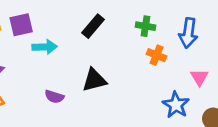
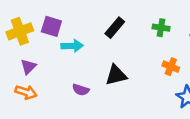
purple square: (21, 25) -> (51, 26), turned 30
orange cross: (157, 55) -> (171, 67), moved

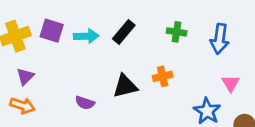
cyan arrow: (72, 46) -> (86, 36), moved
orange cross: (171, 67) -> (163, 76), moved, turned -35

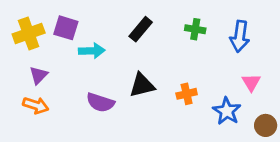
cyan arrow: (86, 36) -> (92, 51), moved
orange cross: (163, 76) -> (187, 94), moved
purple semicircle: (85, 103) -> (100, 102), size x1.4

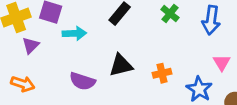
green cross: (195, 29) -> (170, 14), turned 30
purple triangle: (39, 75) -> (31, 45), moved

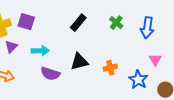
cyan arrow: (74, 33) -> (40, 51), moved

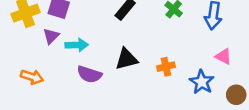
purple triangle: (11, 47) -> (51, 36), moved
pink triangle: (155, 60) -> (223, 56), turned -32

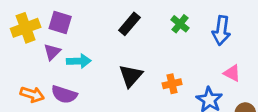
black triangle: (126, 59) -> (131, 76), turned -35
purple semicircle: (89, 74) -> (64, 94), moved

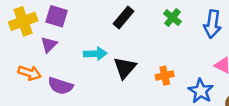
cyan arrow: (79, 61) -> (95, 54), moved
orange arrow: (32, 94) -> (30, 73), moved

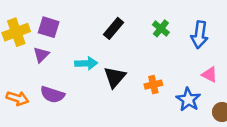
orange arrow: (30, 73) -> (17, 98), moved

